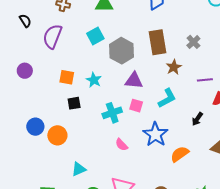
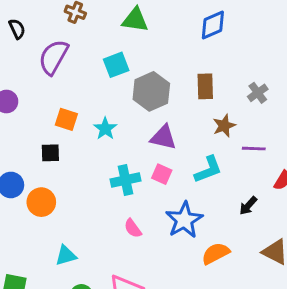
brown rectangle: (157, 42) -> (205, 86), size x0.7
purple line: (205, 80) -> (254, 149), moved
black square: (74, 103) -> (50, 153), moved

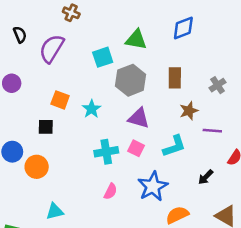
green triangle: (135, 20) -> (136, 40), moved
black semicircle: (17, 29) -> (20, 35), moved
pink semicircle: (133, 228) -> (110, 191), turned -119

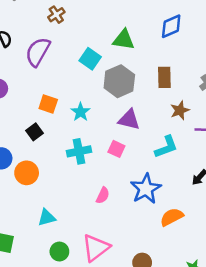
brown cross: (71, 13) -> (56, 15), turned 35
cyan square: (103, 57) -> (90, 59), turned -35
black square: (46, 127) -> (35, 132), turned -35
pink square: (136, 148) -> (116, 149), moved
cyan cross: (106, 152) -> (79, 151), moved

